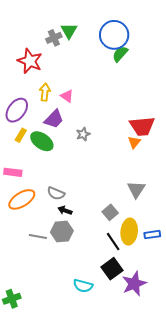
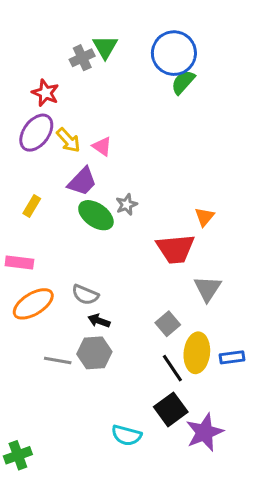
red star: (30, 61) -> (45, 93), size x0.7
yellow arrow: (45, 92) -> (68, 140), turned 132
purple ellipse: (17, 110) -> (36, 133), moved
red trapezoid: (142, 126) -> (175, 249), moved
green ellipse: (42, 141) -> (96, 215), moved

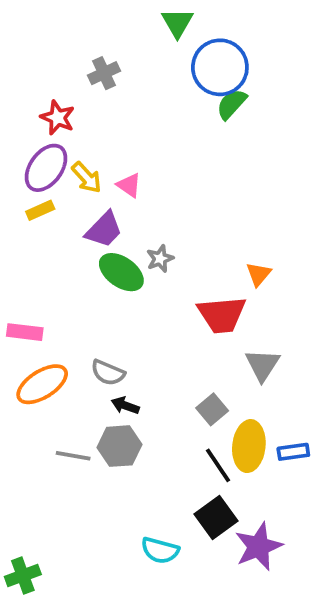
green triangle: (105, 47) -> (177, 23), moved
yellow rectangle: (32, 206) -> (40, 210), moved, turned 35

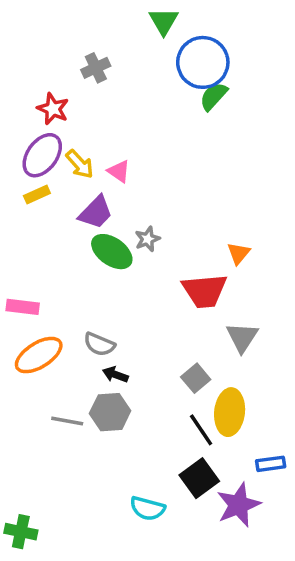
blue rectangle: (293, 452) -> (271, 464), moved
green cross: (23, 575) -> (21, 532), turned 32

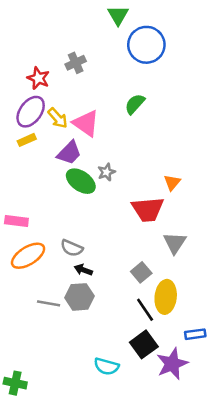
gray cross: (96, 68) -> (76, 63), moved
green semicircle: (214, 96) -> (135, 104), moved
pink triangle: (119, 171) -> (86, 123), size x1.6

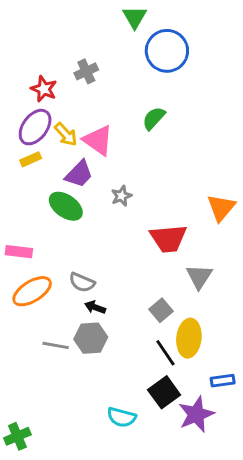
green ellipse: (81, 181) -> (66, 206), moved
orange triangle: (172, 182) -> (221, 208), moved, size x1.5
green cross: (15, 383) -> (17, 436), turned -35

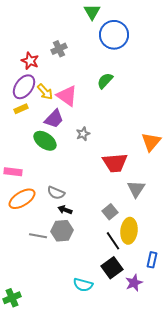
blue rectangle: (223, 381) -> (152, 260), turned -70
purple star: (196, 414) -> (134, 283), size x0.7

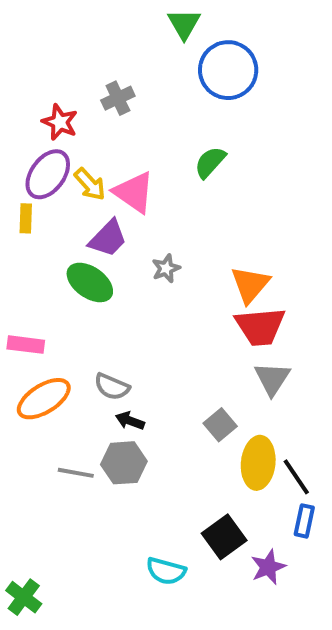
yellow rectangle: (21, 109) -> (26, 218), moved, turned -64
orange triangle: (151, 142) -> (250, 284), moved
red trapezoid: (115, 163) -> (260, 327), moved
black line: (113, 241) -> (296, 477), moved
green cross: (12, 298) -> (24, 597), turned -30

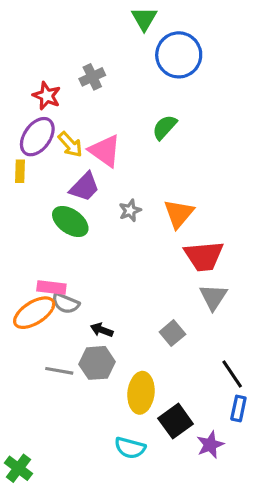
orange triangle: (250, 284) -> (179, 214), moved
pink rectangle: (26, 345) -> (51, 288), moved
gray semicircle: (112, 387) -> (66, 303), moved
yellow ellipse: (258, 463) -> (141, 393), moved

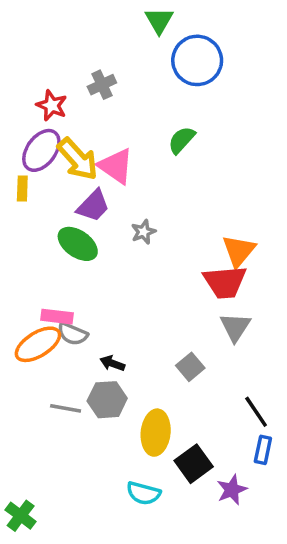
yellow arrow: (70, 144) -> (78, 159), size x1.5
orange triangle: (179, 214) -> (239, 251), moved

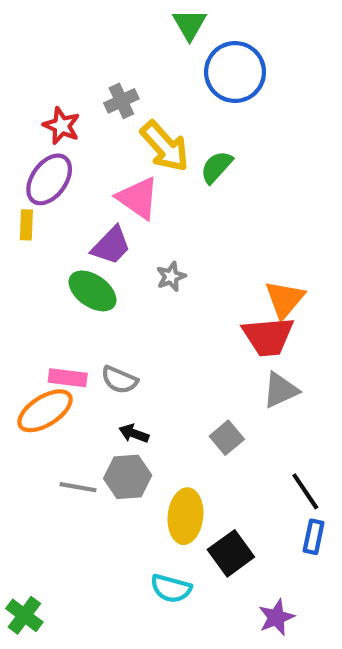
yellow arrow: (78, 159) -> (165, 146), moved
gray triangle: (235, 327) -> (280, 390), turned 32
gray semicircle: (73, 334) -> (119, 380), moved
purple star: (232, 490) -> (276, 617), moved

